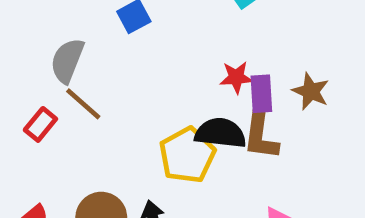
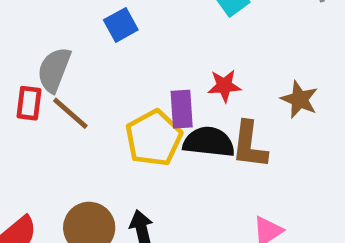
purple rectangle: (261, 94) -> (182, 109), moved
red rectangle: (40, 124) -> (29, 103), moved, turned -32
yellow pentagon: (187, 155) -> (154, 138), moved

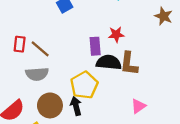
gray semicircle: (54, 70) -> (37, 74), moved, turned -115
brown star: (299, 99) -> (164, 16), moved
yellow pentagon: (154, 138) -> (84, 85), moved

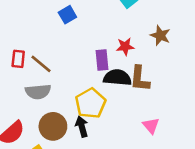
brown star: (164, 16) -> (160, 35), moved
pink triangle: (138, 106) -> (151, 126), turned -35

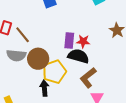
red star: (125, 47) -> (83, 41), moved
brown L-shape: (140, 79) -> (88, 78), moved, turned 35
brown circle: (53, 126) -> (38, 59), moved

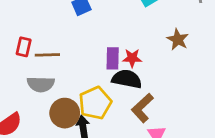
brown line: (23, 35) -> (47, 55), turned -48
brown circle: (38, 59) -> (65, 113), moved

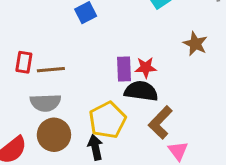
brown circle: (65, 113) -> (54, 135), moved

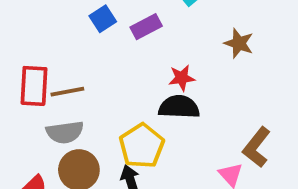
red rectangle: (24, 62) -> (34, 86), size x1.5
purple rectangle: (124, 69) -> (146, 27), moved, turned 70
brown L-shape: (160, 122) -> (257, 147), moved

